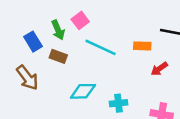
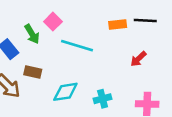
orange rectangle: (142, 46) -> (118, 25), moved
brown rectangle: (58, 56) -> (33, 72), moved

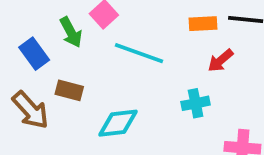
red arrow: (138, 59) -> (221, 60), moved
cyan cross: (103, 99) -> (196, 103), moved

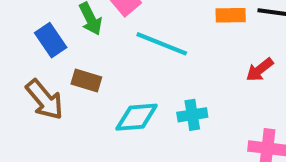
red arrow: (221, 60) -> (260, 70), moved
cyan cross: (196, 103) -> (192, 115), moved

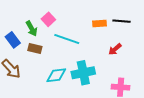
brown rectangle: (86, 80) -> (35, 48), moved
cyan cross: (192, 115) -> (83, 73), size x1.6

